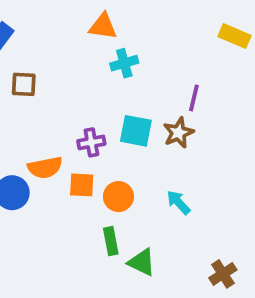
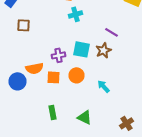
purple line: (194, 98) -> (112, 32), turned -72
orange circle: (118, 197) -> (76, 75), moved
green rectangle: (111, 241) -> (52, 112), moved

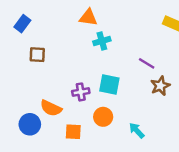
brown star: (104, 50) -> (160, 86), moved
orange semicircle: (34, 68) -> (51, 108), turned 36
orange square: (54, 77) -> (73, 132), moved

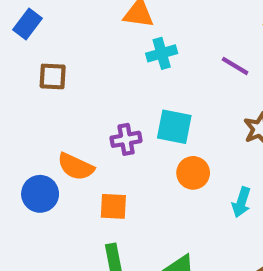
purple line: (147, 63) -> (235, 66), moved
orange circle: (103, 117) -> (193, 173), moved
cyan arrow: (137, 130) -> (241, 202), moved, turned -119

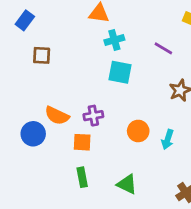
cyan square: (174, 127) -> (120, 72), moved
purple cross: (126, 139) -> (93, 116), moved
orange circle: (193, 173) -> (138, 131), moved

